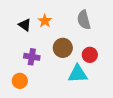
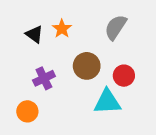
gray semicircle: (84, 20) -> (116, 27), turned 48
purple cross: (32, 57) -> (44, 78), turned -35

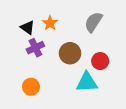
purple cross: (44, 78) -> (35, 48), moved
orange circle: (27, 111) -> (31, 87), moved

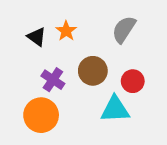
purple cross: (35, 48) -> (53, 80), moved, turned -30
orange circle: (31, 87) -> (41, 115), size x1.5

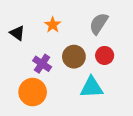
black triangle: (37, 37) -> (17, 33), moved
red circle: (133, 81) -> (105, 55), moved

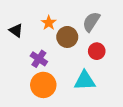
brown circle: (74, 57) -> (67, 37), moved
orange circle: (33, 92) -> (43, 85), moved

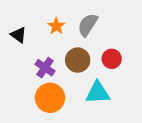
gray semicircle: (91, 22) -> (88, 25), moved
brown circle: (67, 37) -> (78, 60), moved

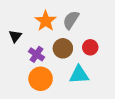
orange star: (56, 26) -> (46, 21), size x1.5
black triangle: (19, 35) -> (15, 36), moved, turned 32

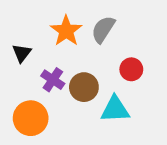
brown circle: (63, 48) -> (84, 87), moved
orange circle: (41, 79) -> (31, 118), moved

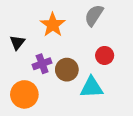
gray semicircle: (103, 29) -> (94, 15), moved
purple cross: (53, 80) -> (42, 64), turned 36

